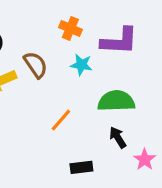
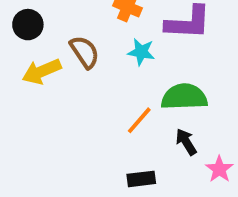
orange line: (61, 120) -> (139, 120), moved

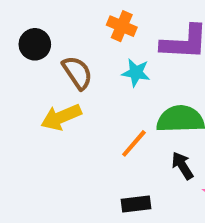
black circle: (28, 25) -> (35, 44), moved
yellow arrow: (42, 71) -> (61, 117), moved

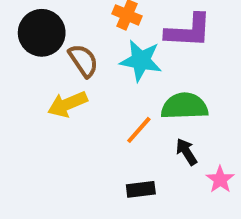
black circle: (35, 44) -> (42, 33), size x1.5
cyan star: (136, 73) -> (141, 61), size x1.5

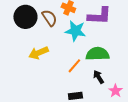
brown semicircle: (83, 61) -> (49, 18), moved

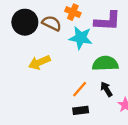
brown semicircle: (49, 18) -> (52, 23), turned -30
orange line: (74, 66) -> (80, 89), moved

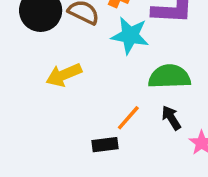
black rectangle: (81, 110) -> (105, 145), moved

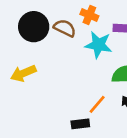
yellow arrow: (64, 75) -> (23, 73), moved

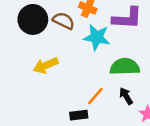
yellow arrow: (23, 73) -> (46, 65), moved

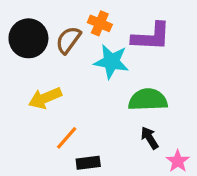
brown semicircle: (63, 21) -> (68, 40), turned -80
orange line: (95, 96) -> (67, 138), moved

